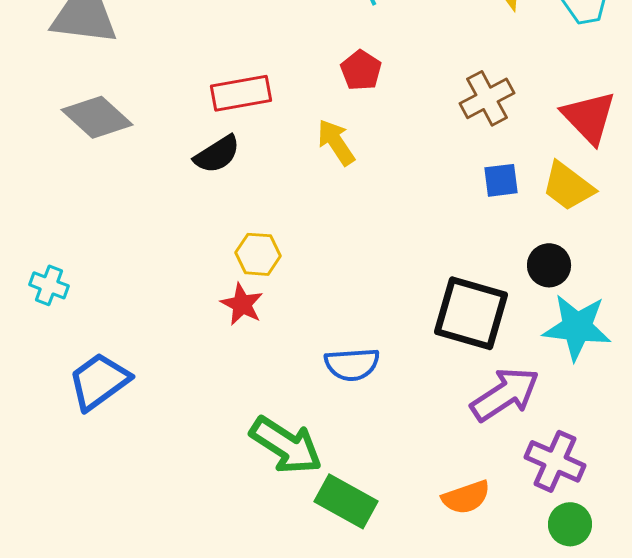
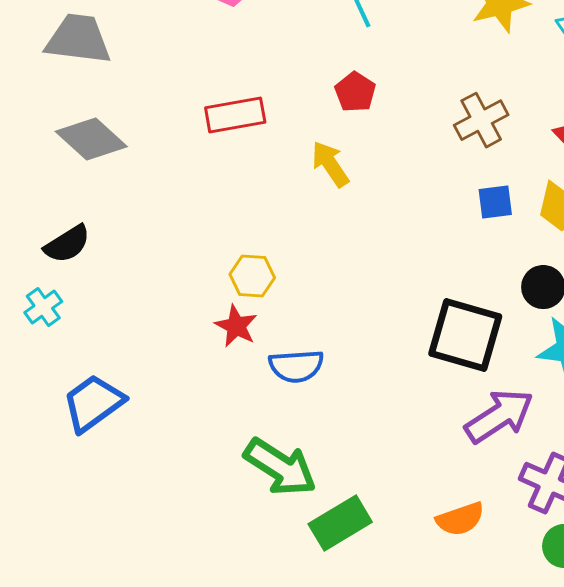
black semicircle: (217, 154) -> (67, 244), moved
cyan cross: (49, 285) -> (43, 307), turned 33
blue semicircle: (352, 364) -> (296, 366), moved
green rectangle: (346, 501) -> (340, 523), turned -60

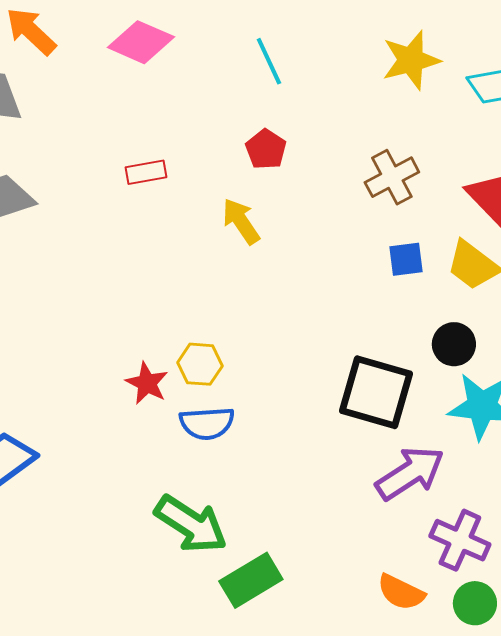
red rectangle: (235, 115) -> (146, 172), size x0.7
yellow hexagon: (252, 276) -> (200, 364), moved
orange semicircle: (460, 519) -> (401, 592), moved, turned 45

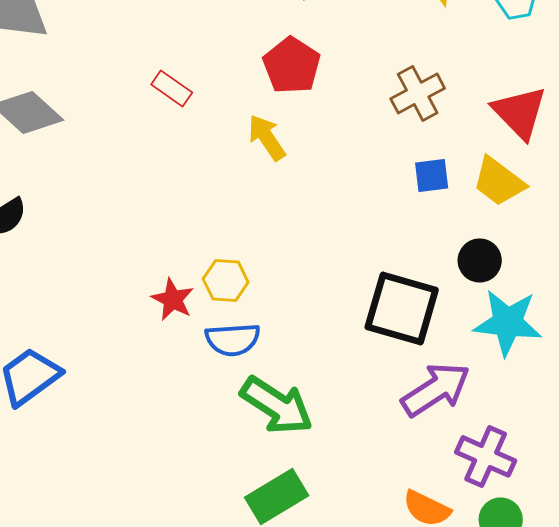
red pentagon: (266, 149) -> (292, 65), size x1.4
red rectangle: (146, 172) -> (172, 88), turned 45
green arrow: (191, 524) -> (277, 405), moved

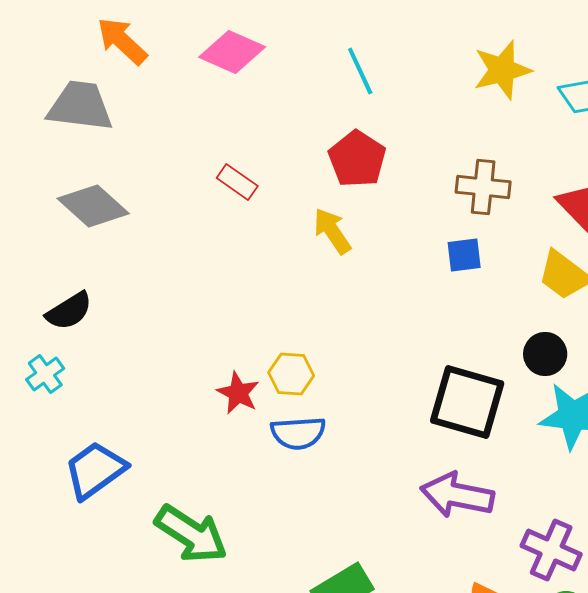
brown cross: (418, 93) -> (483, 187), turned 34
blue square: (432, 175) -> (464, 255), moved
purple arrow: (436, 389) -> (457, 495), moved, turned -136
green arrow: (277, 405) -> (191, 534), moved

